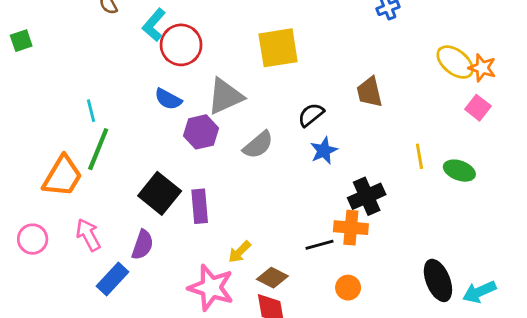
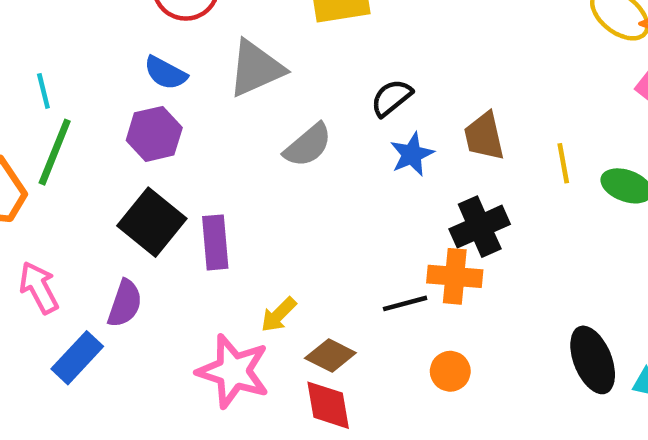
brown trapezoid: (369, 92) -> (484, 136), moved
purple hexagon: (201, 132) -> (154, 134), moved

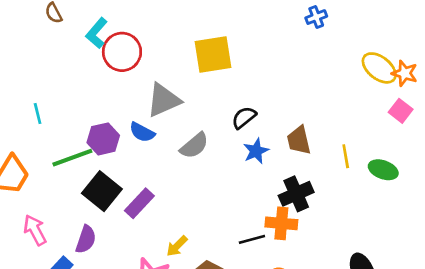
blue semicircle: (165, 73) -> (142, 132), moved
green line: (55, 152) -> (72, 158), moved, turned 48
purple rectangle: (215, 242) -> (139, 203), turned 48

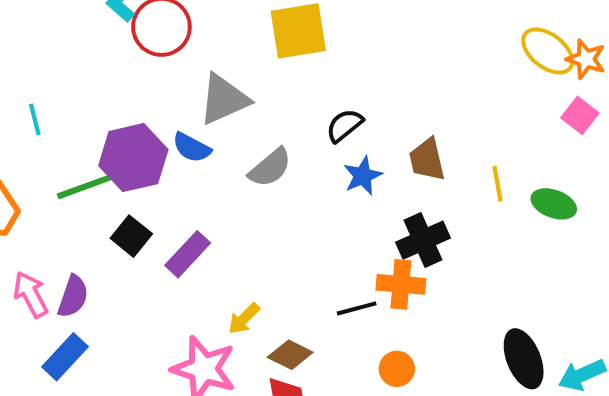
purple hexagon: (103, 139) -> (133, 158), size x1.4
black square: (102, 191) -> (131, 236), size x0.7
purple semicircle: (86, 239) -> (73, 296), moved

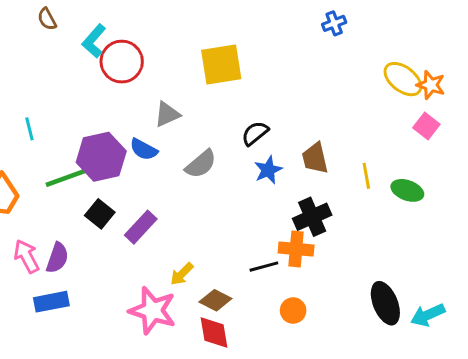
gray triangle: (224, 99) -> (167, 114), size x0.7
blue rectangle: (65, 357) -> (51, 302), turned 36

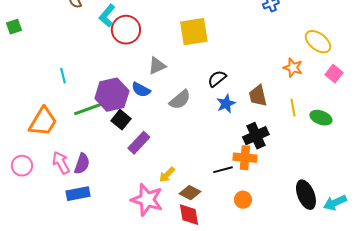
orange star: (431, 85) -> (293, 68), moved
black square: (100, 214) -> (121, 120), moved

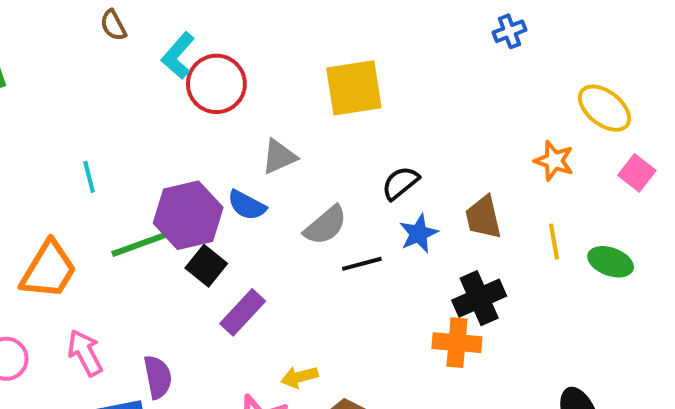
purple semicircle: (82, 164) -> (158, 377), moved, turned -30
black line: (223, 170) -> (362, 264), moved
yellow arrow: (167, 175) -> (299, 377), turned 30

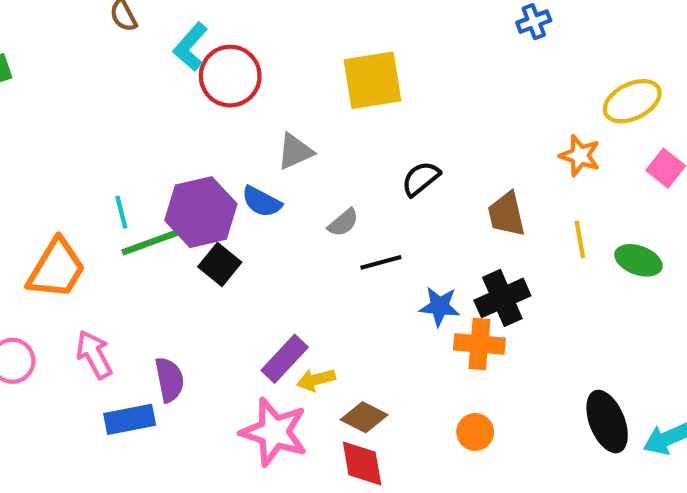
yellow ellipse: (604, 108) -> (632, 101), turned -64
cyan line: (89, 177) -> (121, 212), moved
gray semicircle: (326, 225) -> (343, 223), size x0.7
blue star: (419, 233) -> (440, 306), moved, turned 30
purple rectangle: (243, 312) -> (285, 359), moved

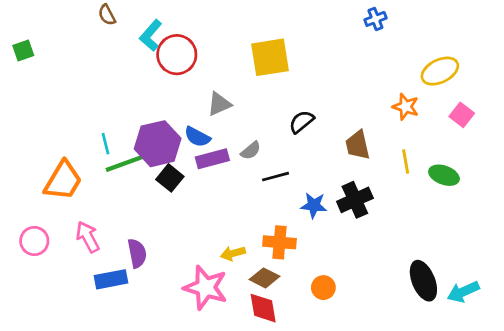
orange cross: (479, 344) -> (280, 242), moved
purple rectangle: (285, 359) -> (212, 159), moved, turned 32
orange circle: (475, 432) -> (323, 288), moved

